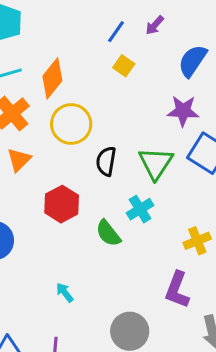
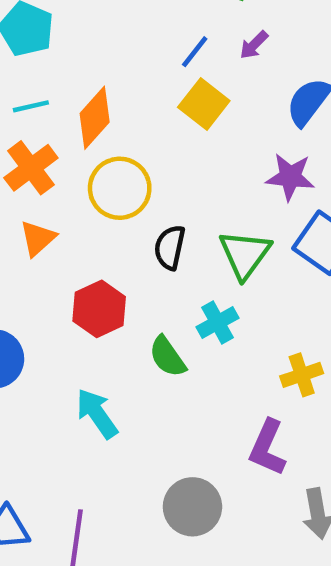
yellow square: (124, 66) -> (204, 104), size x1.5
cyan arrow: (65, 292) -> (97, 414), moved, size x1.6

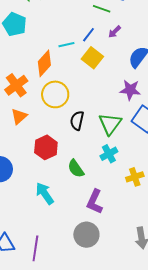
cyan line: (31, 106) -> (66, 45), moved
cyan cross: (217, 322) -> (109, 154), moved
purple L-shape: (268, 448) -> (95, 202), moved

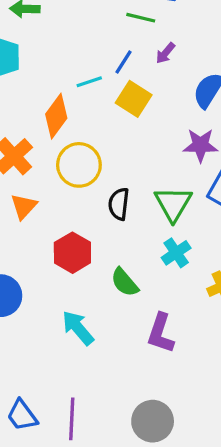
gray circle: (86, 235) -> (153, 421), moved

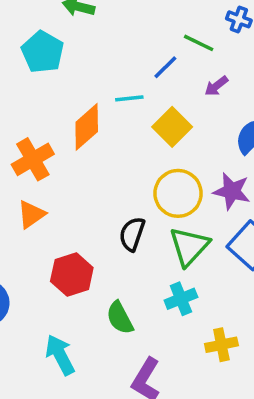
blue line: (124, 62) -> (165, 67), moved
yellow circle: (79, 165) -> (178, 193), moved

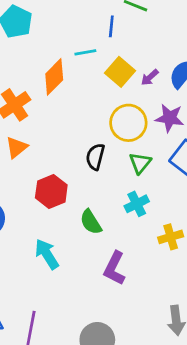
blue line: (165, 67) -> (111, 26), turned -35
purple arrow: (216, 86) -> (150, 77), moved
green triangle: (189, 246) -> (140, 163), size x0.7

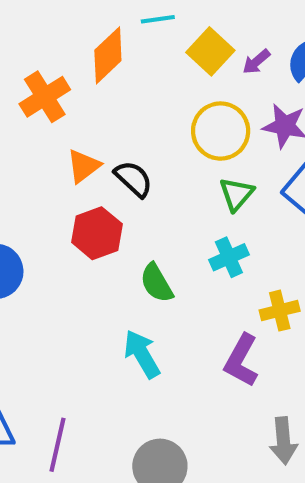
orange triangle: (17, 147) -> (84, 166), moved
black semicircle: (95, 157) -> (134, 179), moved, turned 116
cyan arrow: (47, 254) -> (142, 354), moved
purple L-shape: (114, 268) -> (241, 360), moved

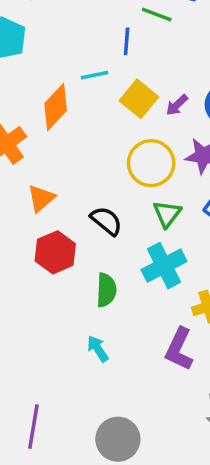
black semicircle: (134, 179) -> (106, 221), moved
cyan cross: (229, 257) -> (164, 266), size x1.4
green semicircle: (156, 283) -> (106, 290), turned -144
cyan arrow: (142, 354) -> (98, 349), size x0.7

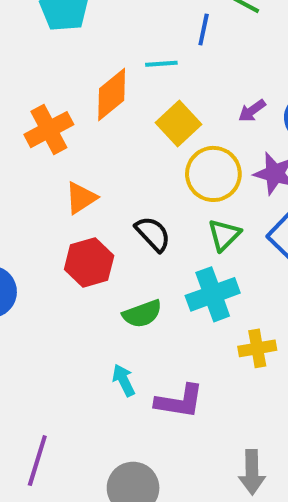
yellow square: (139, 99) -> (179, 124), moved
green semicircle: (106, 290) -> (142, 314), turned 60
purple L-shape: (179, 349) -> (179, 401), moved, turned -114

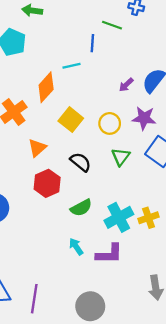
yellow square: (179, 124) -> (71, 120), moved
yellow circle: (213, 174) -> (110, 123), size x0.7
cyan cross: (213, 294) -> (119, 217), moved

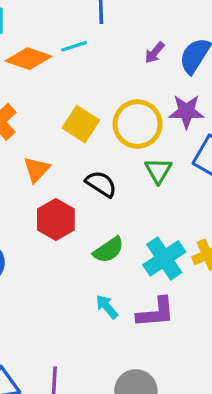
purple arrow: (126, 85) -> (155, 53), moved
orange diamond: (46, 87) -> (28, 59), moved, turned 72
yellow circle: (110, 123) -> (138, 124), size x1.5

